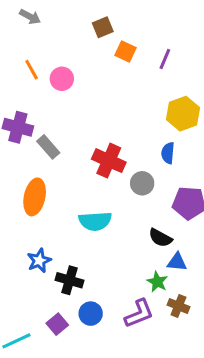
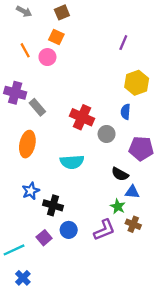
brown square: (103, 27) -> (62, 12), moved
orange square: (125, 51) -> (56, 37), moved

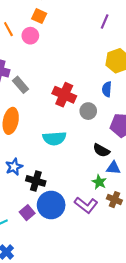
blue circle: (69, 230) -> (51, 205), size x1.6
purple L-shape: (104, 230) -> (86, 205), turned 60

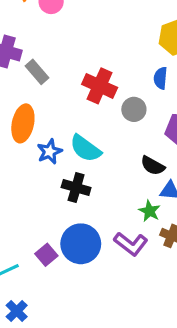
cyan semicircle: (54, 138) -> (85, 148), turned 40
blue star: (14, 167) -> (50, 152), moved
black cross: (36, 181) -> (76, 188), moved

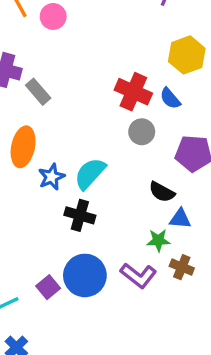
blue semicircle: (161, 78) -> (170, 98), turned -45
red cross: (100, 86) -> (133, 92), moved
cyan semicircle: (85, 148) -> (90, 174), turned 96
green star: (150, 211) -> (158, 240), turned -30

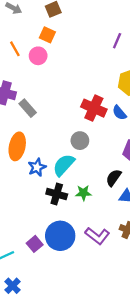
gray circle: (142, 132) -> (80, 141), moved
black semicircle: (162, 192) -> (114, 178), turned 96
green star: (158, 240) -> (83, 193), moved

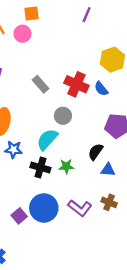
orange square: (47, 35) -> (31, 13), turned -32
purple line: (117, 41) -> (87, 15), moved
gray rectangle: (28, 108) -> (40, 84), moved
blue star: (37, 167) -> (13, 150), moved, turned 30

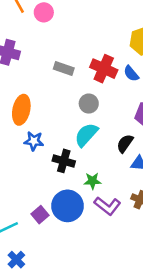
gray rectangle: (40, 84) -> (64, 69), turned -30
cyan semicircle: (47, 139) -> (86, 135), moved
green star: (66, 166) -> (92, 181), moved

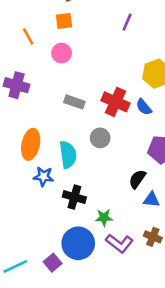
pink circle: (44, 12) -> (62, 53), moved
cyan semicircle: (86, 135) -> (68, 155), moved, turned 130
purple square: (40, 215) -> (53, 263), moved

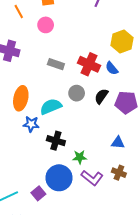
cyan semicircle: (68, 155) -> (51, 107), turned -105
black semicircle: (137, 179) -> (101, 96), moved

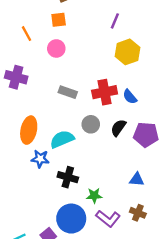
yellow hexagon: (122, 41) -> (128, 52), moved
red cross: (89, 64) -> (105, 92), turned -35

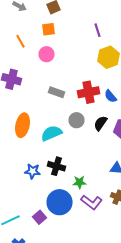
purple line: (115, 21) -> (98, 30), turned -40
blue star: (40, 159) -> (32, 171), moved

